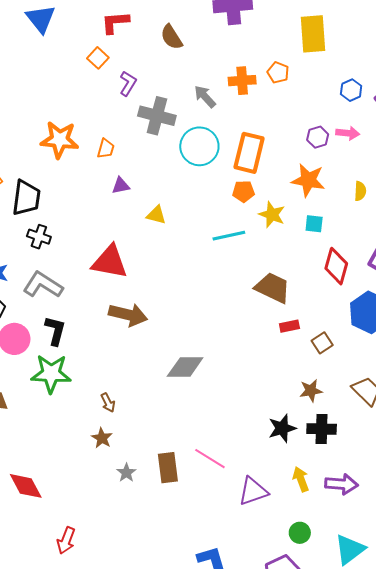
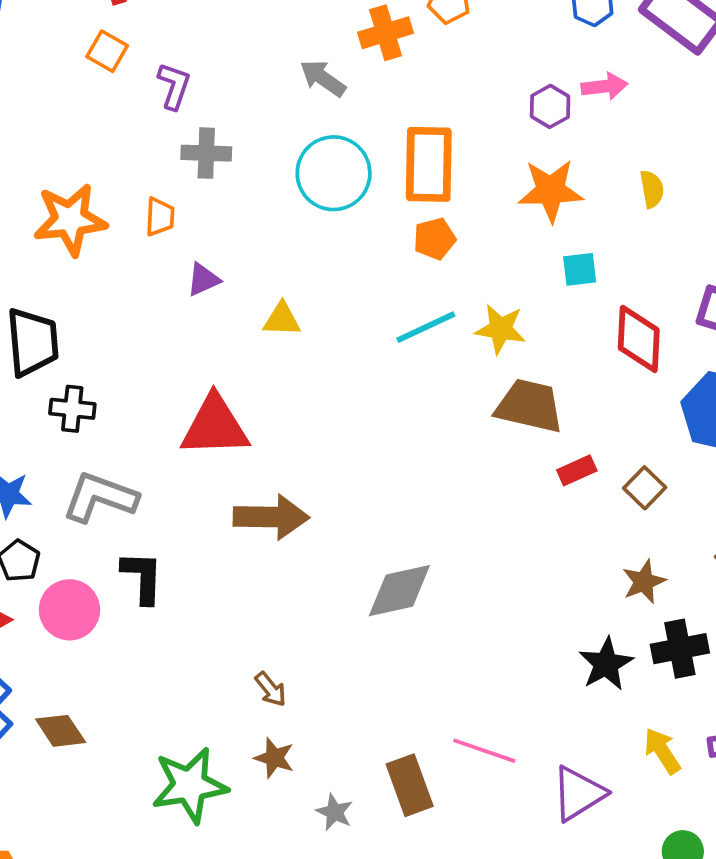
gray cross: (157, 116) -> (206, 153), moved, size x0.7
yellow star: (272, 215) -> (500, 329), moved
green star: (51, 374) -> (190, 785), moved

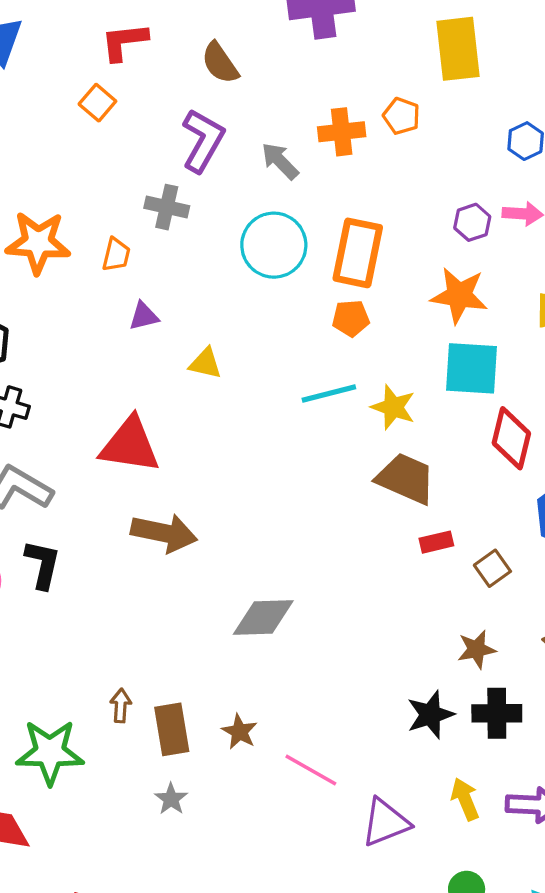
purple L-shape: (174, 86) -> (203, 140), moved, size x1.5
cyan square: (580, 269) -> (471, 368), size x1.8
brown arrow: (271, 689) -> (121, 706), moved, turned -148
brown star: (274, 758) -> (240, 732), moved
brown rectangle: (410, 785) -> (172, 729), moved

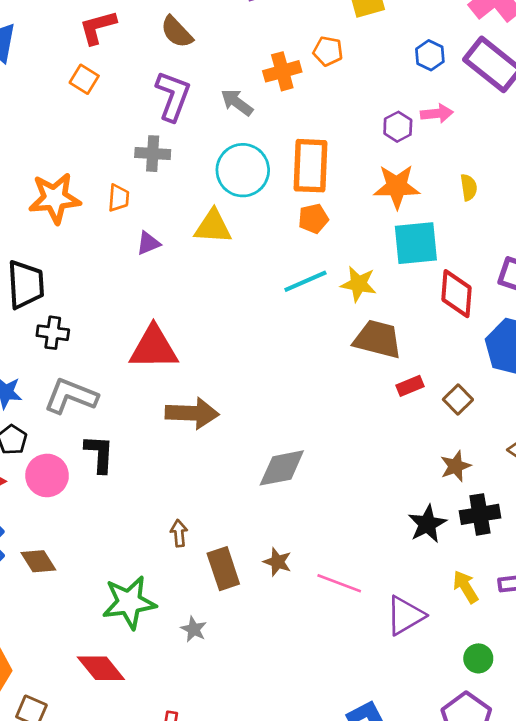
yellow triangle: (205, 363) -> (213, 227), moved, size x1.4
brown arrow: (121, 706) -> (179, 533), moved
gray star: (171, 799) -> (194, 629), moved

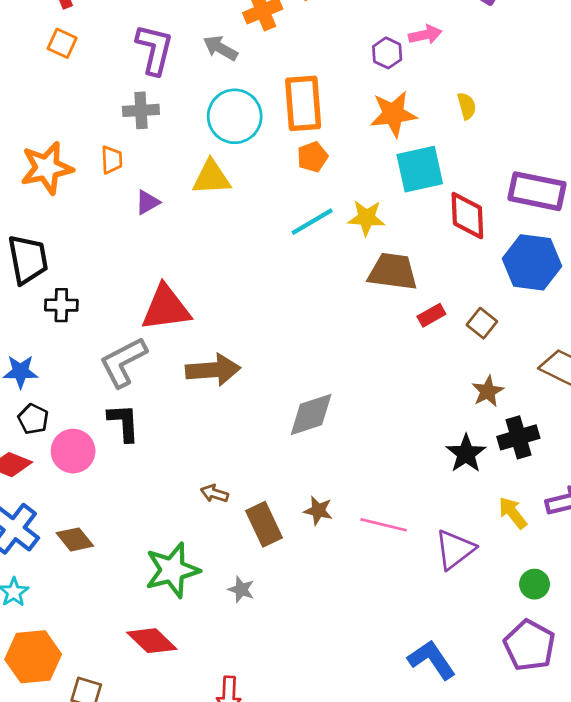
gray L-shape: (71, 396) -> (123, 362), moved, turned -42
brown arrow: (179, 533) -> (214, 494), turned -60

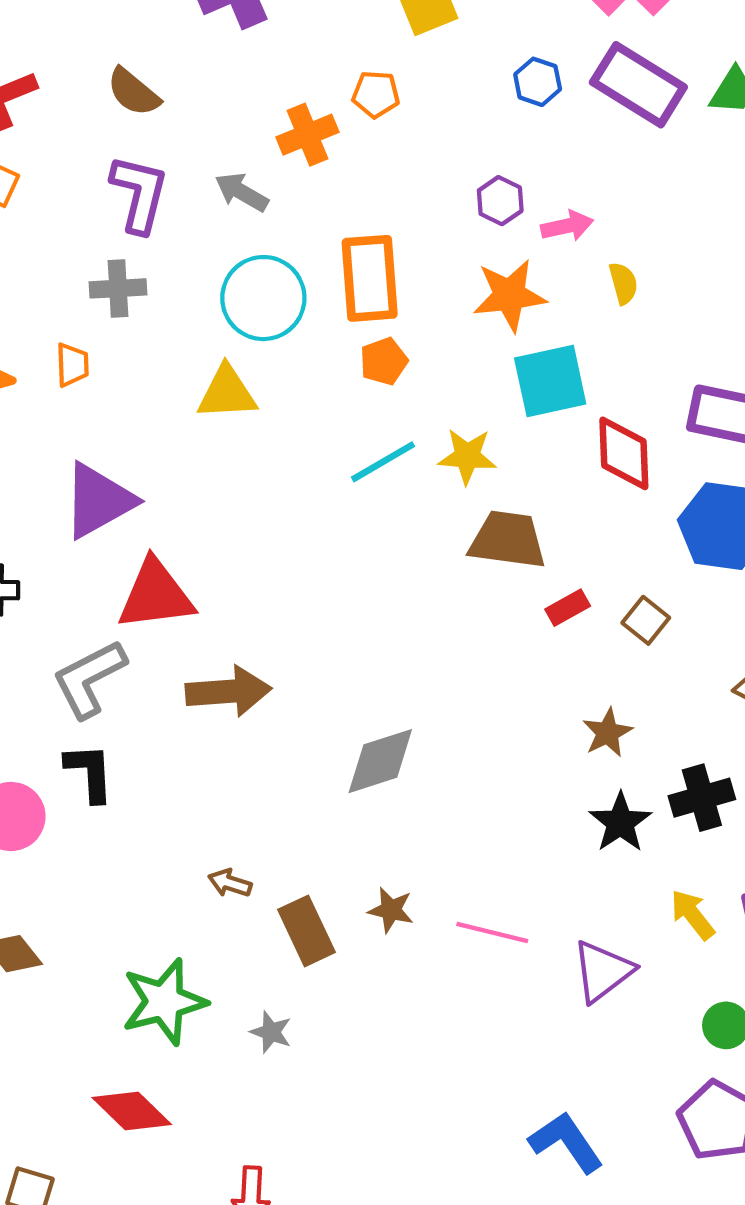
pink arrow: (425, 35) -> (567, 226), moved
purple triangle: (147, 202) -> (98, 501), moved, size x2.0
brown star: (488, 391) -> (607, 733), moved

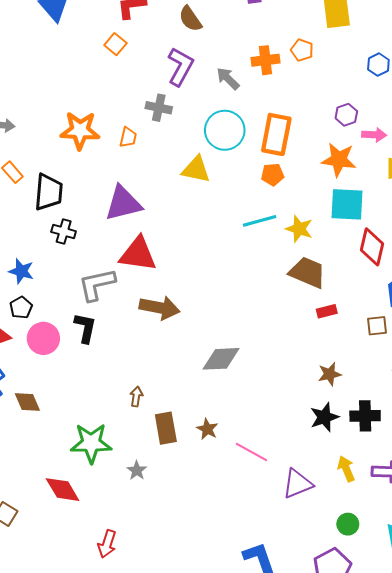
brown square: (646, 620) -> (377, 326), moved, turned 30
brown arrow: (230, 883) -> (136, 396), turned 66

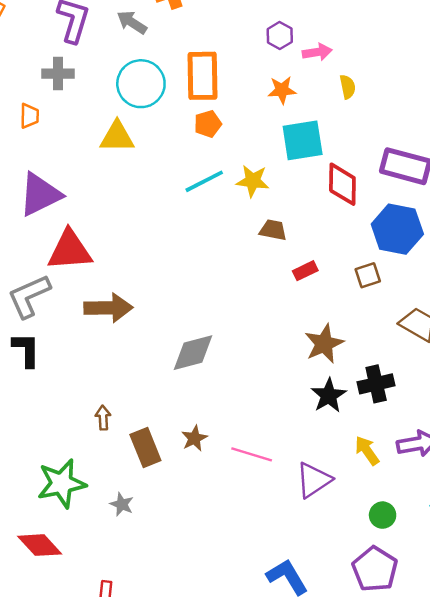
orange star: (339, 160) -> (282, 90), size x0.7
brown trapezoid: (307, 272) -> (273, 230), size x0.6
brown star: (330, 374) -> (324, 344), size x1.4
brown star: (207, 429) -> (194, 438), turned 30

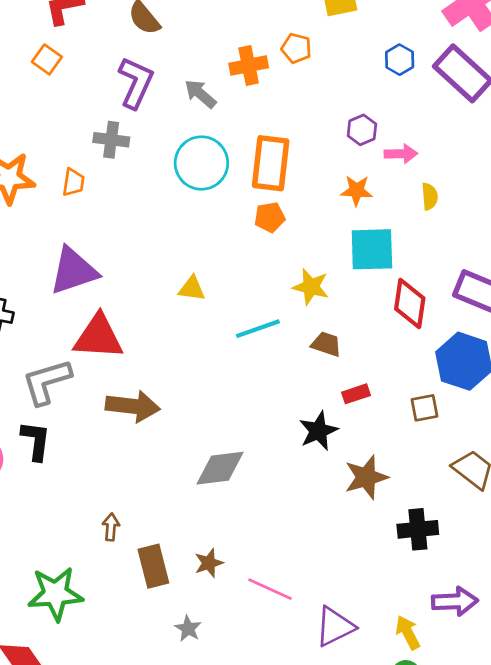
yellow triangle: (117, 137) -> (192, 288), moved, size x0.7
cyan line: (204, 181) -> (258, 329), moved
black star: (329, 395) -> (318, 431), moved
yellow arrow: (367, 451) -> (408, 633), moved
gray star: (122, 504) -> (188, 629), moved

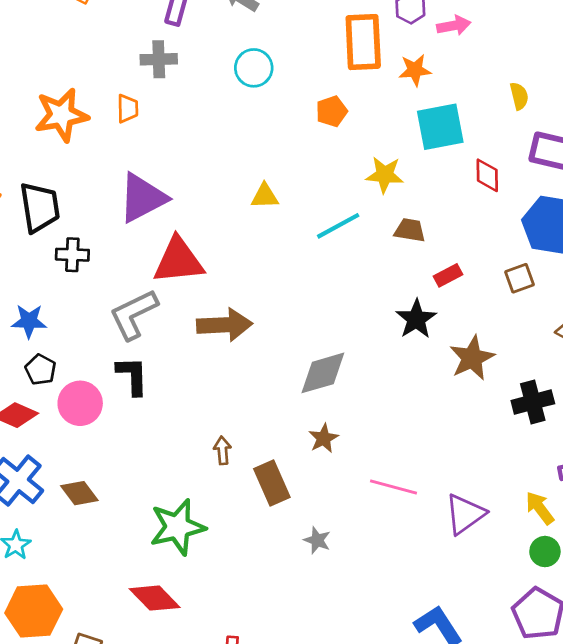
cyan circle: (201, 163) -> (254, 68), size x0.7
orange rectangle: (271, 163) -> (363, 42), moved
yellow semicircle: (430, 196) -> (519, 96), moved
red diamond: (410, 303) -> (487, 175), size x0.7
brown star: (209, 563) -> (324, 438), moved

